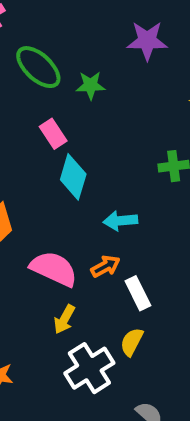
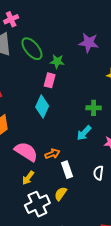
pink rectangle: (53, 134) -> (50, 80), moved, turned 40
cyan arrow: (120, 221) -> (84, 133), moved, turned -49

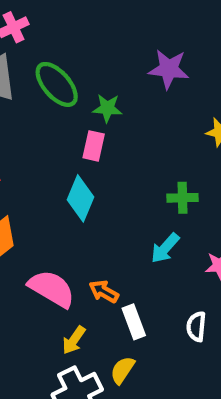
orange arrow: (52, 154) -> (104, 291), turned -128
yellow arrow: (28, 178) -> (74, 340), moved

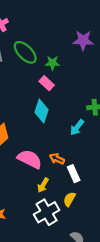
pink rectangle: (94, 146) -> (47, 83), turned -56
cyan arrow: (165, 248) -> (77, 127), moved

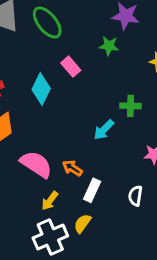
green star: (52, 63) -> (109, 46), moved
cyan diamond: (42, 111) -> (41, 89), moved
white rectangle: (74, 174) -> (92, 190), turned 42

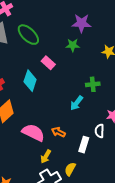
white rectangle: (92, 190) -> (84, 145), moved
white semicircle: (135, 196) -> (99, 131), moved

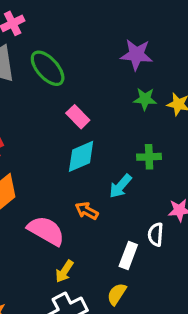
green star: (73, 45) -> (145, 99), moved
cyan diamond: (30, 81) -> (81, 156), moved, turned 45
orange arrow: (58, 132) -> (87, 211), moved
yellow semicircle: (70, 169) -> (117, 294), moved

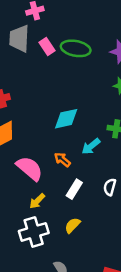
green ellipse: (48, 68) -> (76, 48), moved, turned -48
pink rectangle: (78, 117) -> (47, 47), moved
white rectangle: (128, 255) -> (74, 189), moved

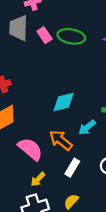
orange arrow: (62, 160) -> (61, 140), size x1.5

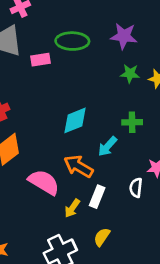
pink rectangle: (45, 35) -> (41, 60), moved, turned -56
yellow arrow: (38, 179) -> (72, 208), moved

